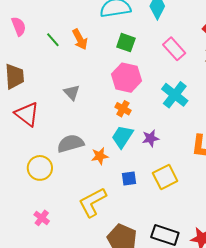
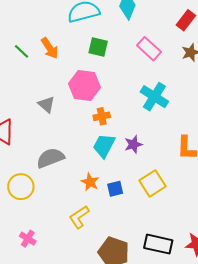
pink hexagon: (126, 78) -> (84, 85), moved
orange cross: (123, 109) -> (102, 116), turned -35
orange star: (100, 156) -> (90, 182), moved, turned -30
yellow L-shape: (92, 202) -> (79, 217), size x0.7

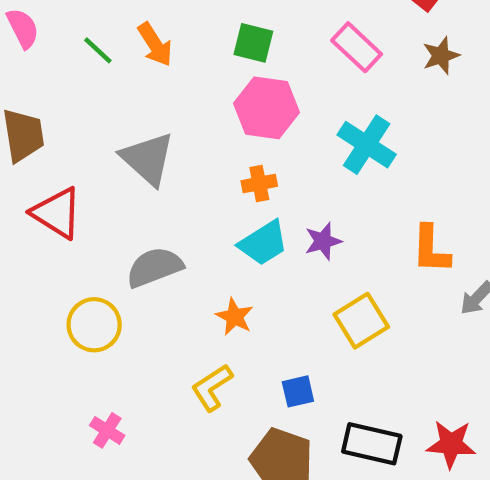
pink hexagon: (84, 85) -> (266, 108), moved
gray triangle: (46, 105) -> (148, 159), size x1.6
cyan trapezoid: (104, 146) -> (263, 243), turned -150
blue square: (115, 189) -> (298, 391), moved

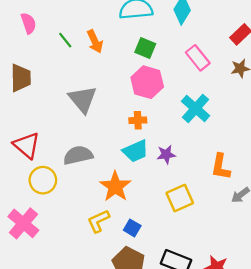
red triangle: (57, 213) -> (27, 145), moved
orange star: (235, 317) -> (115, 186), size x1.6
blue square: (298, 391) -> (132, 228), moved, turned 35
pink cross: (107, 430) -> (23, 223), moved, size x1.8

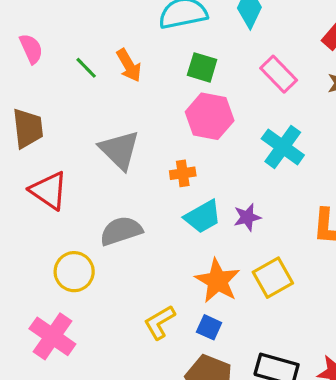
orange cross: (138, 120) -> (183, 173), moved
red triangle: (27, 145) -> (49, 191), moved
orange star: (115, 186) -> (217, 281), moved

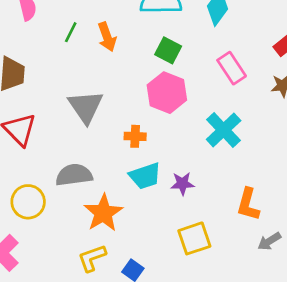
green line: (86, 68) -> (71, 32), turned 60
orange star: (217, 281) -> (103, 213), moved

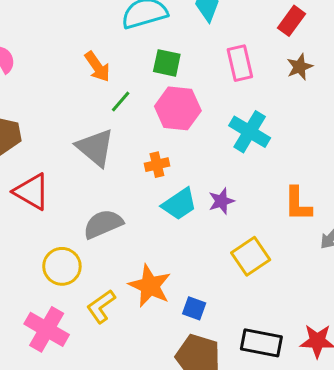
green line: (71, 32) -> (121, 101), moved, turned 30
pink rectangle: (232, 68) -> (240, 63), turned 36
orange star: (103, 213) -> (150, 286), moved
yellow L-shape: (92, 258) -> (101, 306), moved

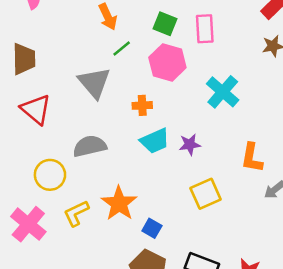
pink rectangle: (240, 63) -> (205, 29), moved

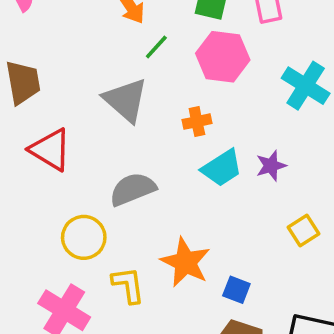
yellow square: (206, 194) -> (303, 231), size x0.7
yellow L-shape: (76, 213) -> (128, 285), turned 116

